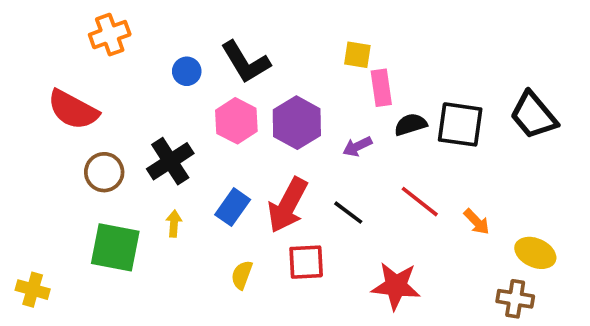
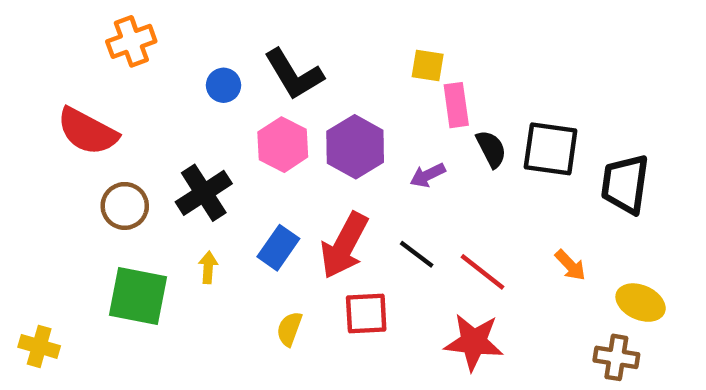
black trapezoid: (534, 115) -> (625, 184), moved, turned 48
black semicircle: (411, 124) -> (491, 149), turned 80
red line: (420, 202) -> (482, 272), moved

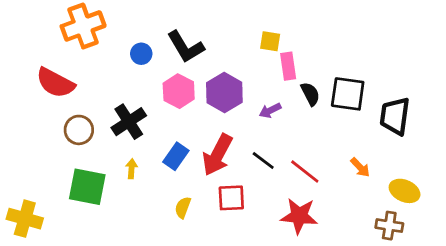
orange cross: (131, 41) -> (83, 26), size x1.4
yellow cross: (39, 346) -> (25, 219), size x1.4

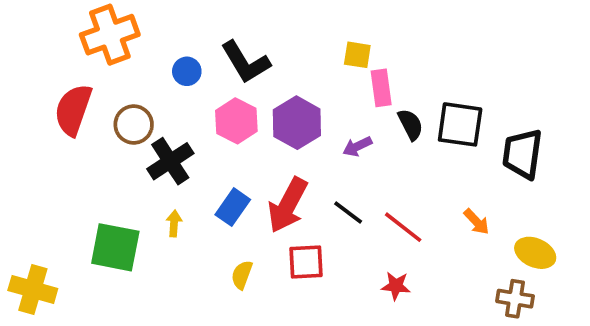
red semicircle: (55, 83) -> (73, 110), turned 81
brown circle: (79, 130) -> (134, 124), moved
red star: (299, 216) -> (396, 286), size x0.6

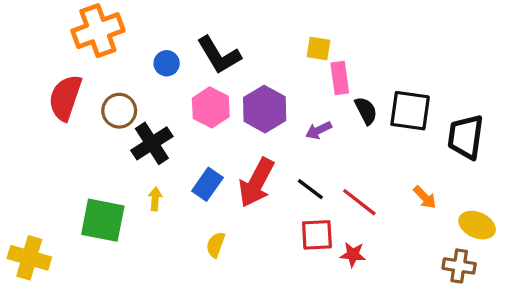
red square: (306, 262) -> (317, 235), moved

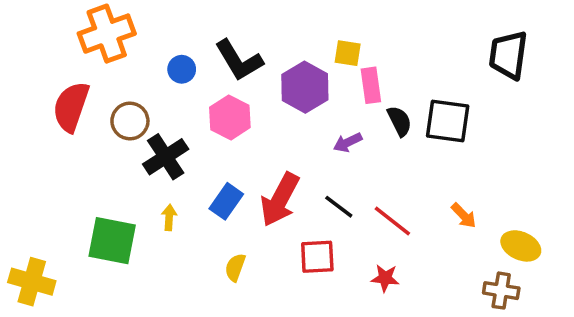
purple hexagon: (265, 109) -> (305, 87), moved
black trapezoid: (466, 137) -> (508, 55), moved
red square: (317, 235) -> (317, 257), moved

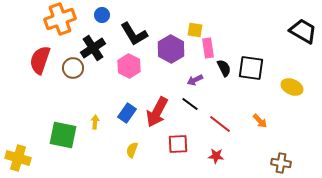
black trapezoid: (508, 55) -> (303, 31), moved, turned 112
blue circle: (182, 69) -> (102, 15), moved
black cross: (166, 157) -> (93, 48), moved
black line: (339, 207) -> (190, 104), moved
yellow ellipse: (521, 246) -> (292, 87), moved

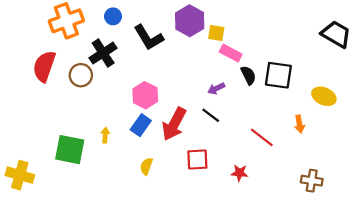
pink rectangle: (208, 48) -> (231, 53), turned -54
purple hexagon: (171, 49) -> (190, 21), moved
pink hexagon: (129, 66) -> (145, 95), moved
orange arrow: (260, 121) -> (299, 124), moved, turned 35
red line: (220, 124) -> (262, 137), moved

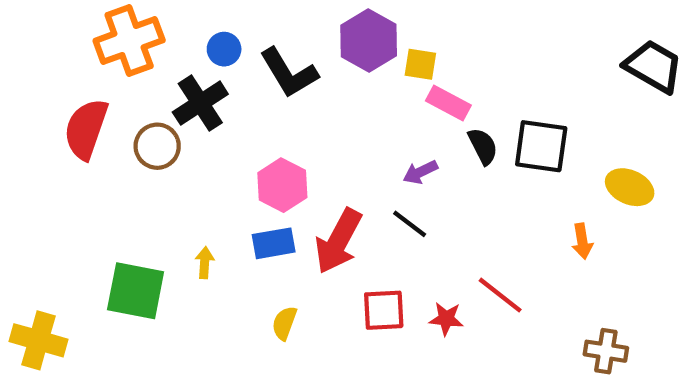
blue circle: (113, 16) -> (224, 49), moved
blue rectangle: (141, 125) -> (274, 243), turned 45
red line: (262, 137) -> (500, 295), moved
red star: (240, 173) -> (446, 319), moved

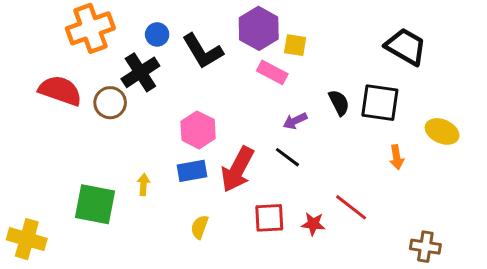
black trapezoid: (653, 66) -> (406, 47), moved
pink rectangle: (448, 103) -> (272, 72), moved
red semicircle: (86, 129) -> (60, 91), turned 90
orange arrow: (582, 241) -> (397, 157), moved

